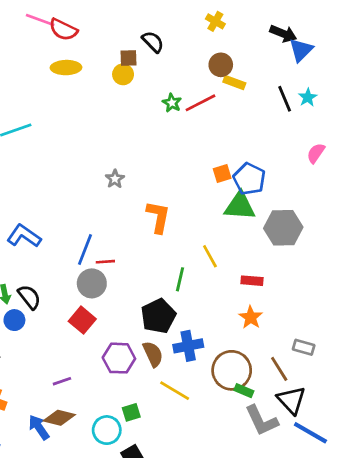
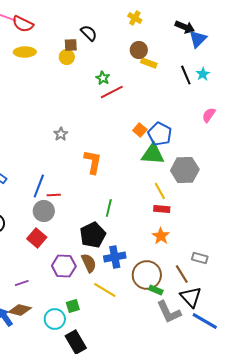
red line: (200, 103) -> (112, 92), moved
orange square: (222, 173) -> (140, 130), turned -32
yellow line: (210, 256) -> (160, 191), moved

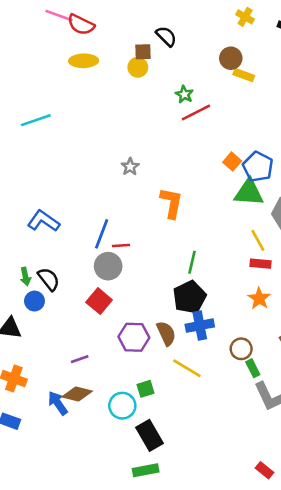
yellow cross: (135, 18) -> (245, 17), moved
black pentagon: (93, 235) -> (189, 297), moved
brown circle: (147, 275) -> (241, 349), size x0.6
green rectangle: (156, 290) -> (253, 368), turned 40

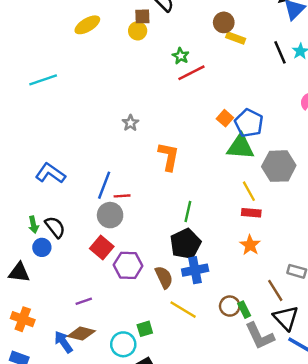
yellow ellipse: (84, 61) -> (87, 25), turned -30
purple hexagon: (134, 337) -> (128, 265), moved
brown circle: (241, 349) -> (230, 306), moved

